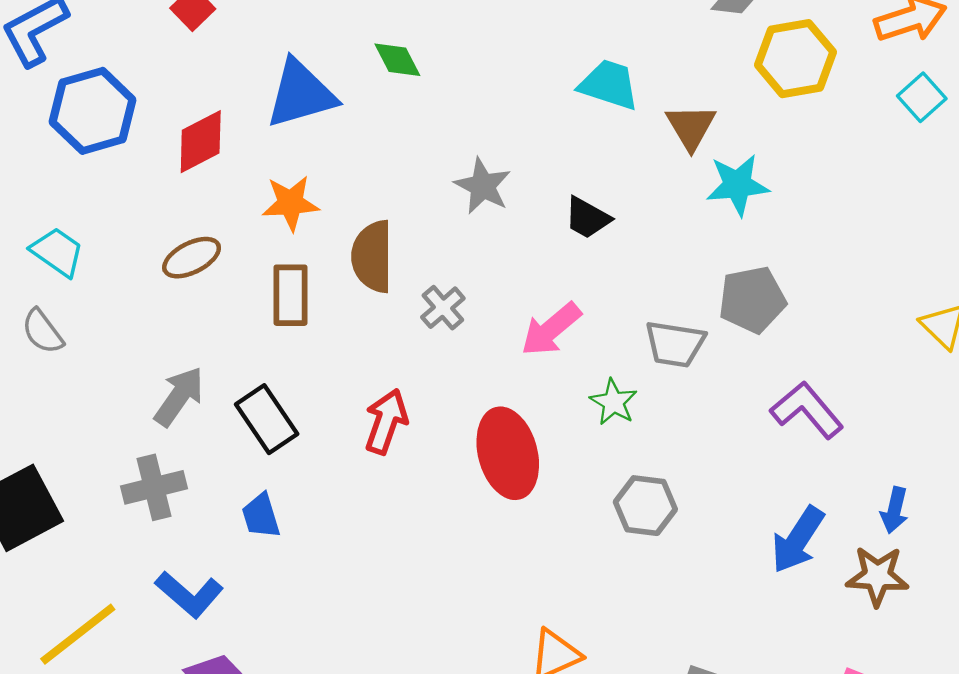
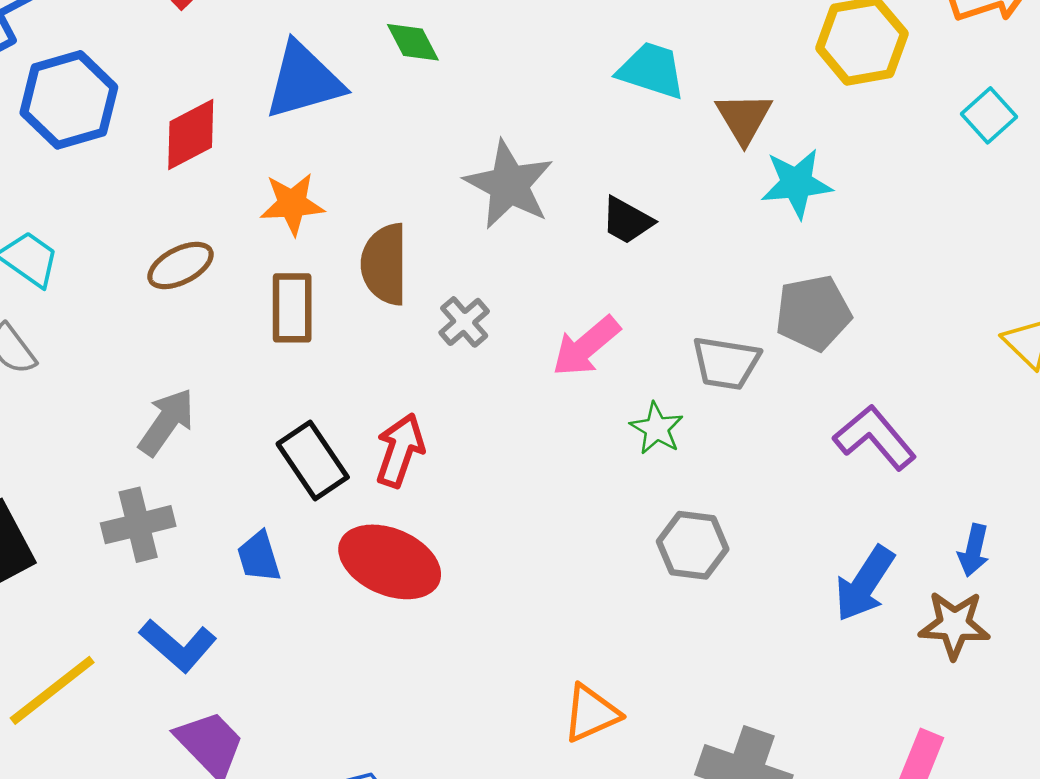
cyan square: (922, 97) -> (989, 115), moved
gray star: (483, 186) -> (509, 185), size x1.4
black rectangle: (267, 419) -> (313, 461), moved
red ellipse: (508, 453) -> (390, 562), moved, turned -52

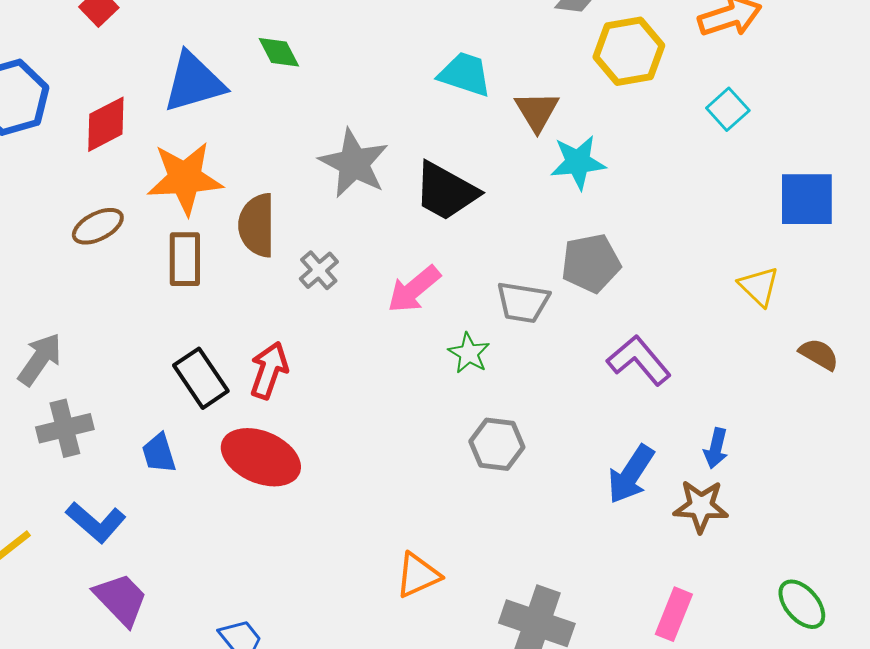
orange star: (292, 204) -> (185, 178), size x1.5
black trapezoid: (627, 221) -> (446, 191), size x1.6
gray arrow: (166, 422) -> (40, 359), moved

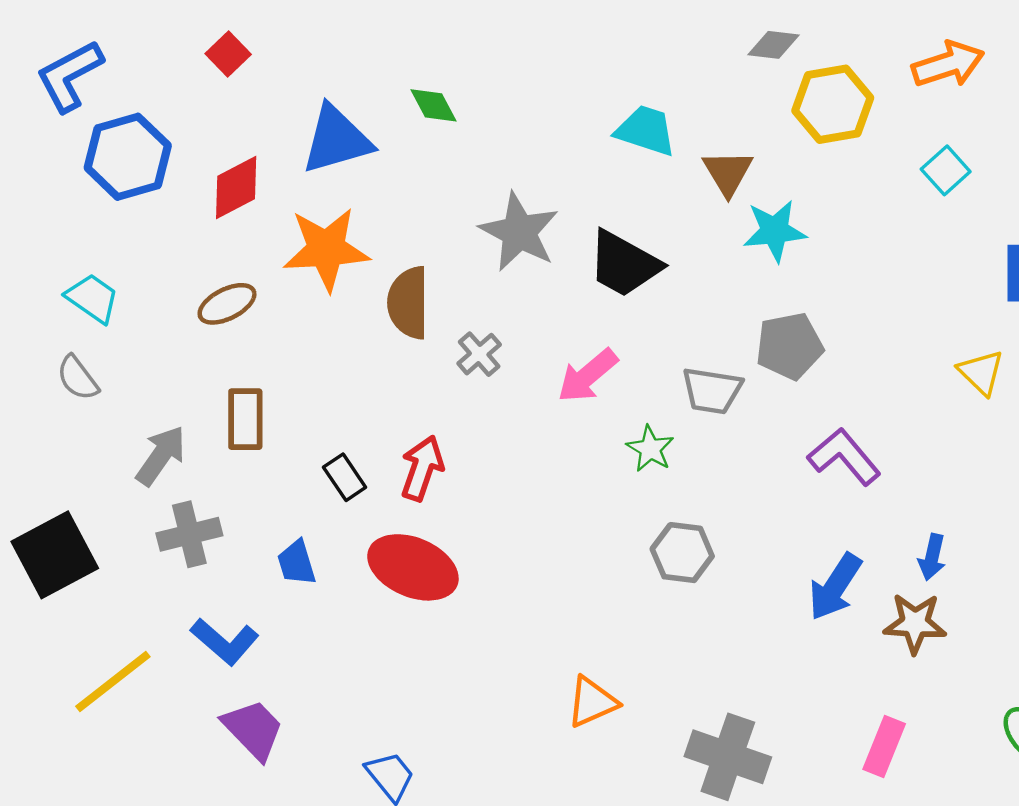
brown rectangle: (185, 259) -> (245, 419), moved
black rectangle: (201, 378) -> (345, 477), size x0.7

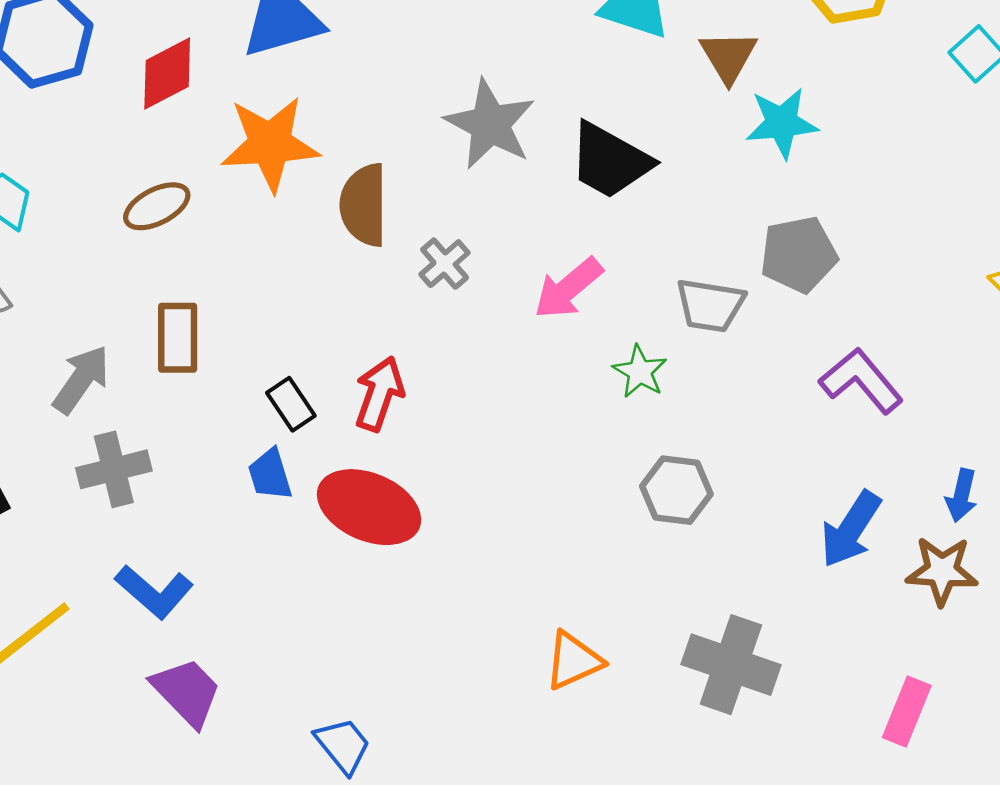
blue trapezoid: (297, 563) -> (270, 475), moved
gray cross: (728, 757) -> (731, 665), moved

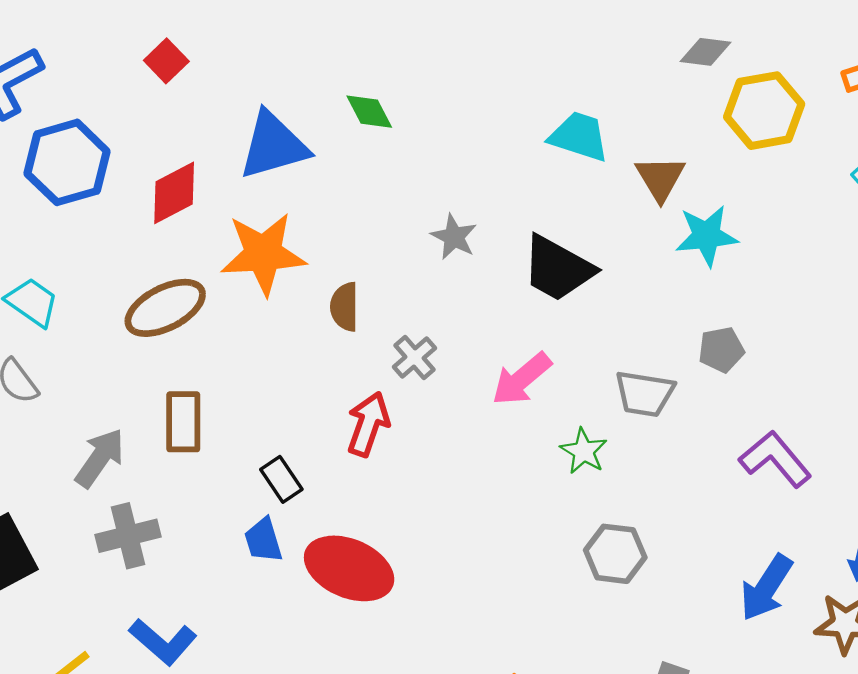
gray star: (490, 124) -> (454, 237), size x0.6
brown semicircle: (364, 205) -> (345, 307), size x0.7
brown ellipse: (157, 206) -> (165, 308), size x1.4
gray pentagon: (799, 254) -> (721, 350), size x0.7
red arrow: (379, 394) -> (368, 424), moved

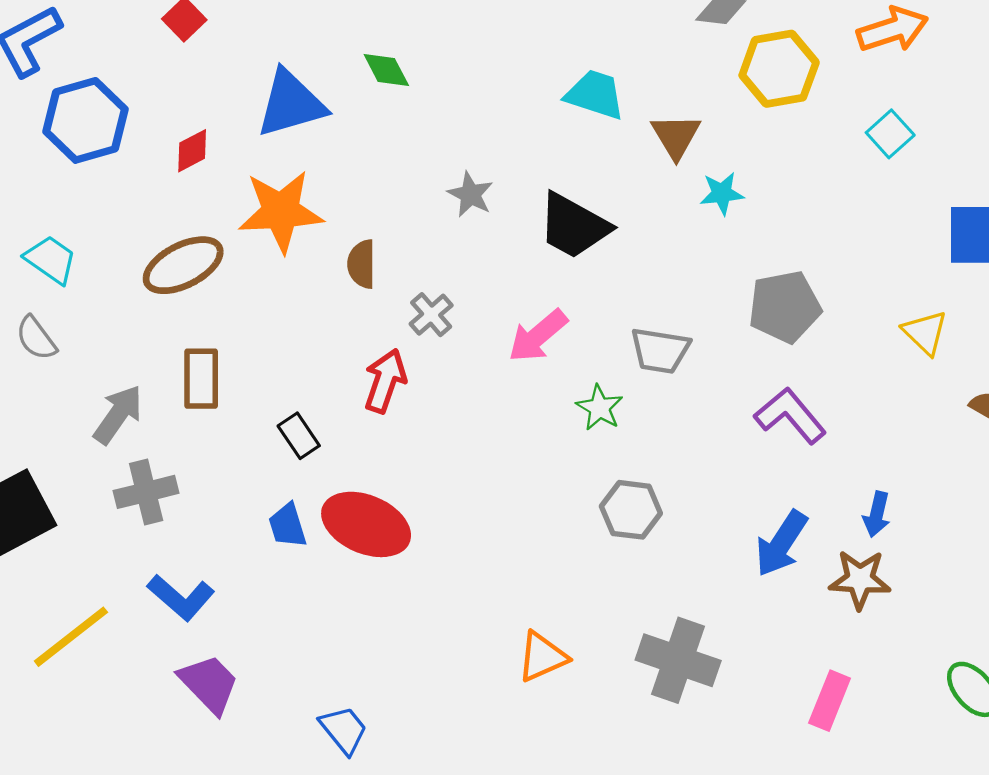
red diamond: (174, 193) -> (192, 151), size x0.7
cyan star: (707, 236) -> (722, 193), size x0.7
gray pentagon: (721, 350) -> (785, 307), moved, size x1.6
blue trapezoid: (263, 540) -> (288, 526), moved

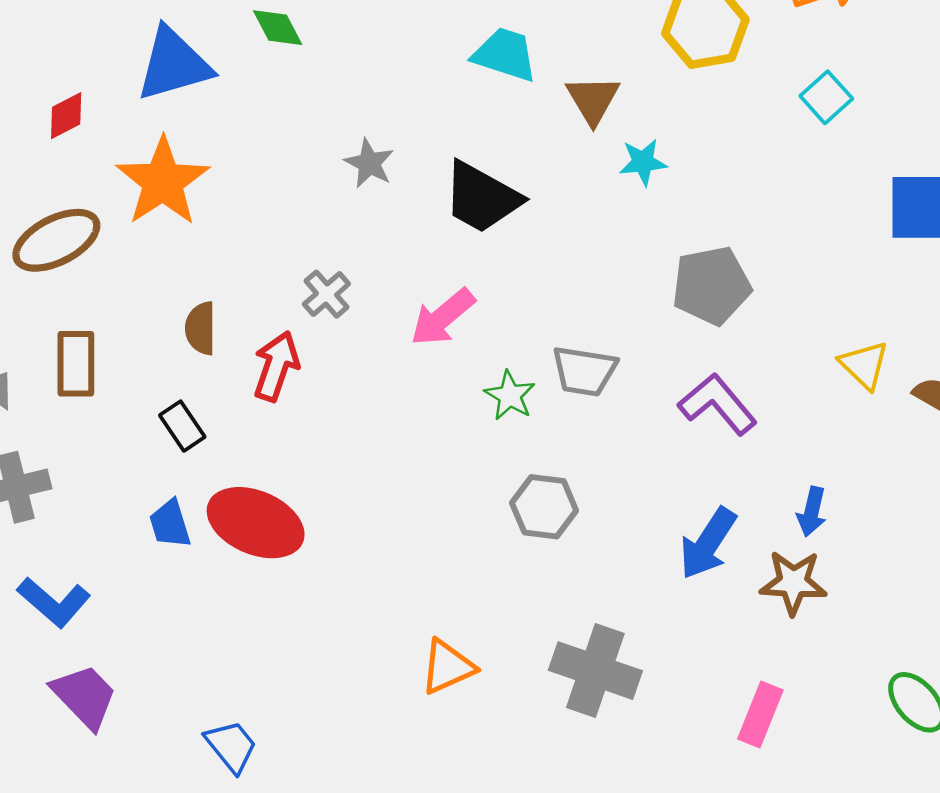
orange star: (281, 211) -> (163, 182), turned -30
brown semicircle: (362, 264) -> (201, 328), moved
yellow triangle: (925, 333) -> (864, 365), moved
gray trapezoid: (660, 350) -> (584, 371), moved

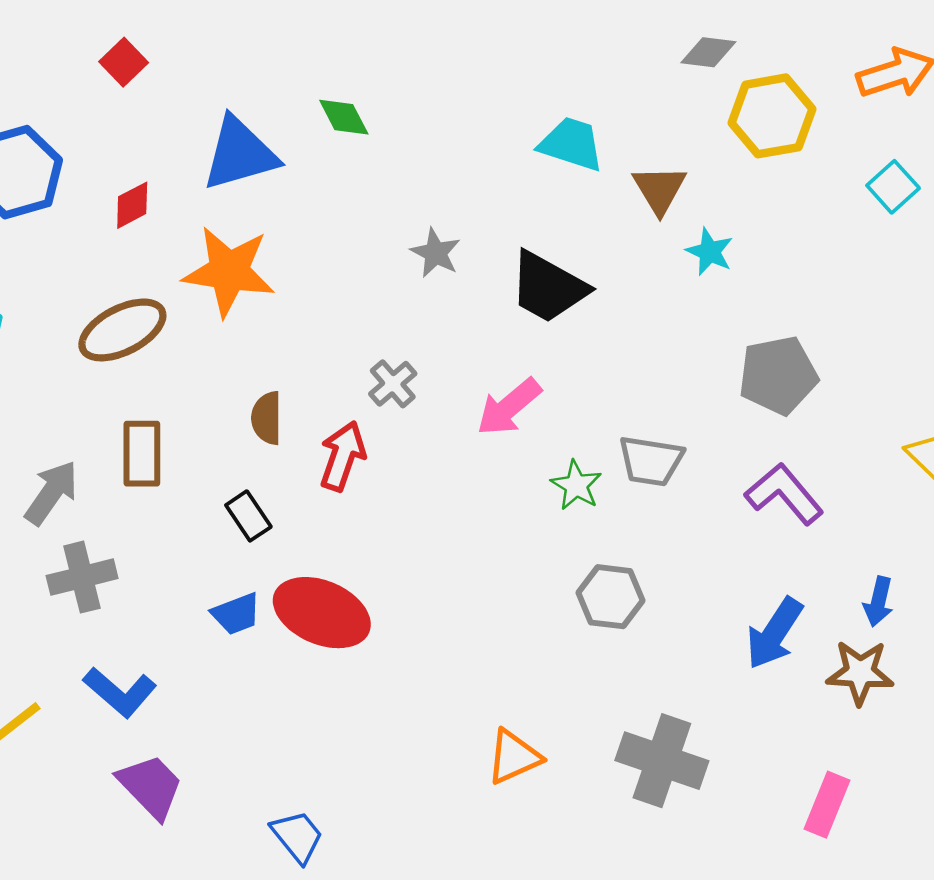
cyan star: (643, 162) -> (710, 252), turned 30
orange star: (163, 182) -> (229, 271), turned -30
blue trapezoid: (170, 524) -> (236, 614), turned -94

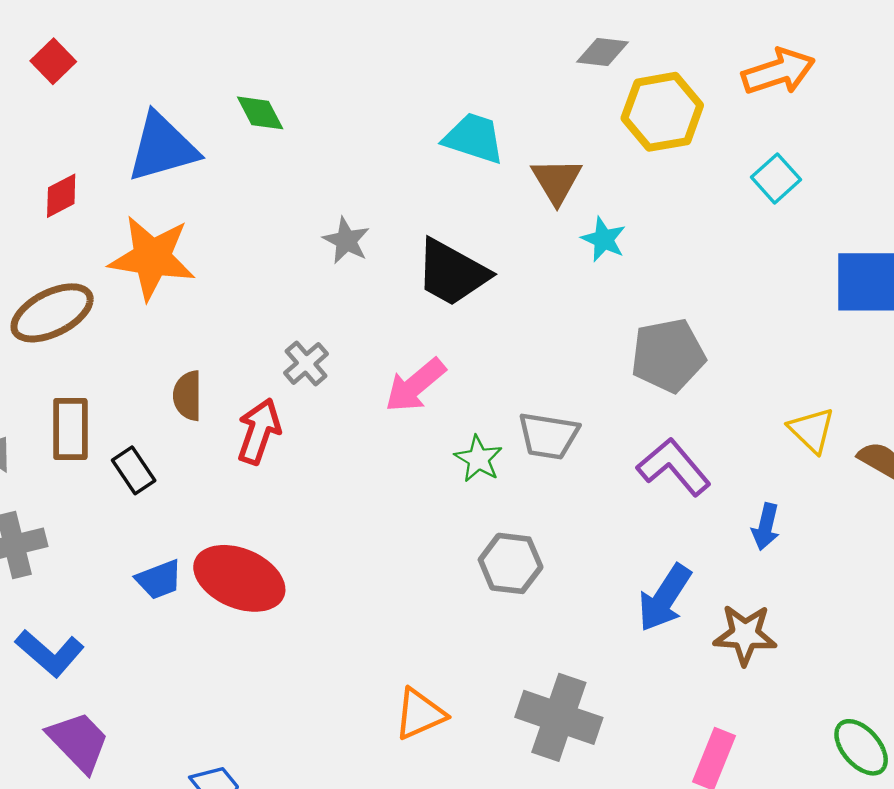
black rectangle: (248, 516) -> (134, 470), moved
blue arrow: (878, 602) -> (766, 527), moved

